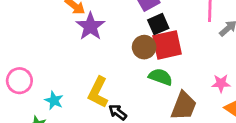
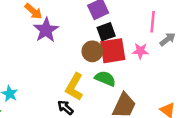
pink star: (221, 83) -> (140, 51), moved
yellow L-shape: (98, 92) -> (74, 87), moved

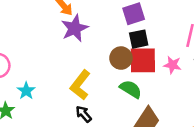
yellow L-shape: (74, 87) -> (80, 85), moved

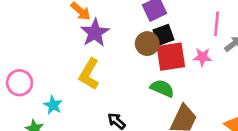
brown circle: (121, 58) -> (147, 44), moved
yellow L-shape: (80, 85) -> (89, 74), moved

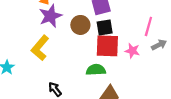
brown circle: (147, 44) -> (80, 25), moved
green semicircle: (162, 88) -> (96, 70), turned -36

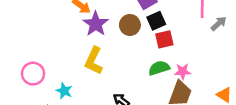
red square: (107, 46) -> (164, 39), size x0.7
pink star: (132, 51) -> (183, 71), moved

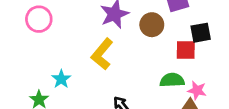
black square: (156, 21) -> (201, 33), moved
pink circle: (33, 74) -> (39, 19), moved

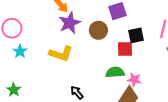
yellow L-shape: (102, 54) -> (61, 54), turned -110
cyan star: (61, 79) -> (20, 51), moved

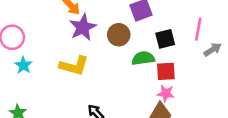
red square: (125, 49) -> (166, 71), moved
green semicircle: (115, 72) -> (143, 58), moved

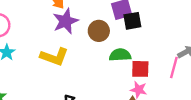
pink line: (198, 29) -> (174, 68), moved
black square: (165, 39) -> (132, 21), moved

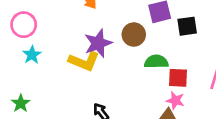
purple star: (66, 21) -> (98, 43), moved
black square: (132, 21) -> (187, 26), moved

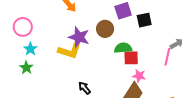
purple star: (98, 43) -> (79, 37), turned -30
red square: (178, 78) -> (131, 58), moved
green star: (21, 103) -> (26, 68), moved

